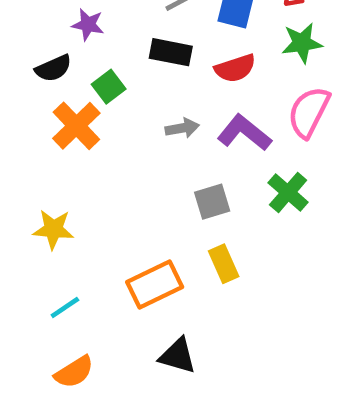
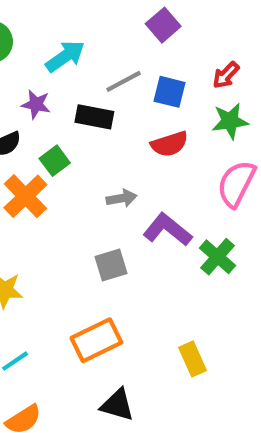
black rectangle: (171, 52) -> (94, 117), moved
purple L-shape: (244, 133) -> (167, 230), moved
gray square: (212, 202) -> (111, 265), moved
yellow rectangle: (224, 264) -> (192, 359), moved

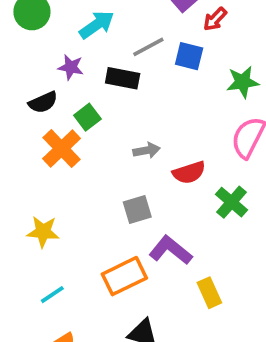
red arrow: (226, 75) -> (215, 19), moved
red semicircle: (169, 144) -> (189, 173), moved
purple L-shape: (167, 230) -> (171, 250), moved

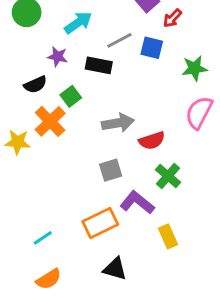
gray arrow: (147, 150) -> (118, 123), size x1.5
green cross: (232, 202) -> (168, 176), moved
yellow star: (43, 232) -> (18, 142), moved

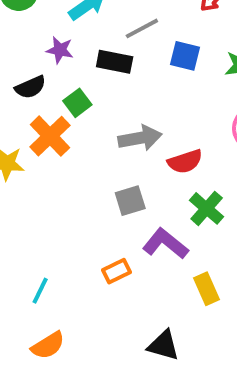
blue square: (152, 48) -> (185, 56), moved
orange rectangle: (100, 223) -> (117, 271), size x0.6
cyan line: (43, 238) -> (40, 291), turned -30
black triangle: (115, 269) -> (163, 345), moved

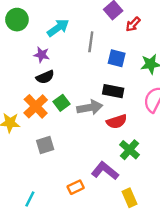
gray line: (142, 28) -> (91, 42), turned -54
black rectangle: (115, 62) -> (113, 91), moved
black semicircle: (30, 87) -> (45, 77), moved
green square: (77, 103) -> (62, 103), moved
gray square: (130, 201) -> (45, 145), moved

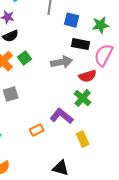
black rectangle: (113, 91) -> (81, 44), moved
gray arrow: (90, 107) -> (62, 62), moved
red semicircle: (117, 122) -> (88, 76), moved

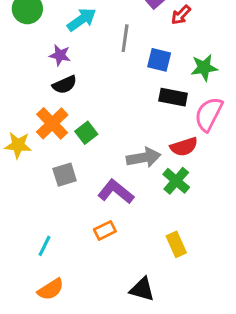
green square: (25, 58) -> (86, 133), moved
gray arrow: (62, 62) -> (144, 158), moved
purple L-shape: (62, 116) -> (116, 192), moved

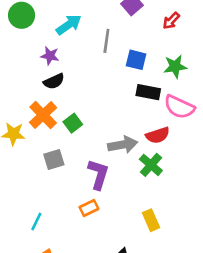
red arrow: (181, 15) -> (171, 21), moved
pink semicircle: (209, 114) -> (179, 107), turned -92
purple L-shape: (116, 192) -> (98, 174), turned 68

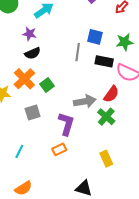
gray line: (106, 41) -> (78, 52), moved
red semicircle: (158, 135) -> (111, 94), turned -36
cyan line: (36, 221) -> (19, 151), moved

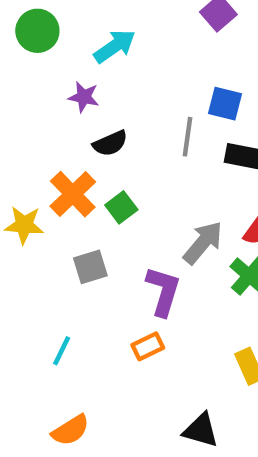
black semicircle: (33, 53) -> (110, 143), moved
gray arrow: (85, 101) -> (203, 243), turned -40

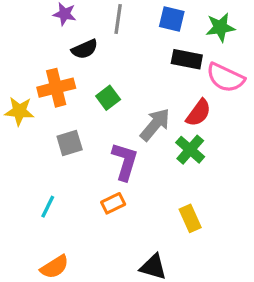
gray line: (187, 137) -> (118, 19), moved
orange cross: (73, 194) -> (56, 88), turned 30
green square: (121, 207) -> (108, 98), moved

